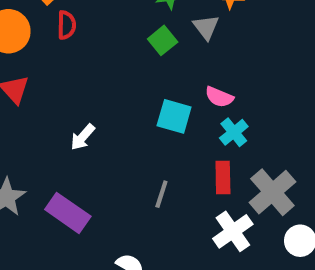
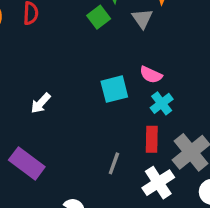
green square: (163, 40) -> (99, 17), moved
cyan square: (174, 116) -> (114, 89), turned -32
gray line: (161, 194) -> (114, 163), moved

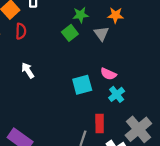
white arrow: (41, 103) -> (28, 70), moved, turned 105
red rectangle: (152, 139) -> (100, 123), moved

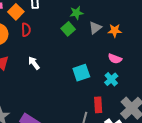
orange star: (116, 15) -> (115, 31), moved
gray triangle: (101, 34) -> (95, 28), turned 32
pink semicircle: (108, 74) -> (115, 59), moved

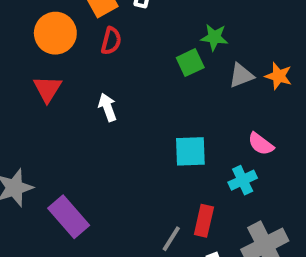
orange star: (115, 31) -> (279, 76), moved

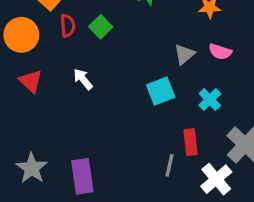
green square: (190, 63) -> (101, 27), moved
gray triangle: (241, 75) -> (184, 54), moved
pink semicircle: (261, 144) -> (220, 52), moved
purple rectangle: (69, 217) -> (82, 176), turned 52

